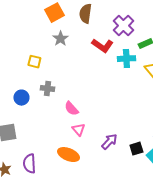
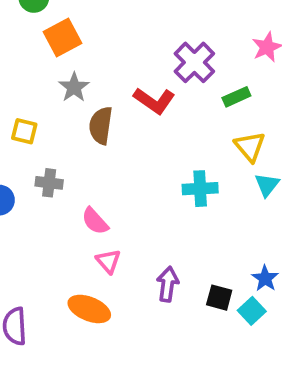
brown semicircle: (85, 14) -> (101, 126), moved
cyan cross: (126, 59) -> (200, 189), moved
purple arrow: (109, 142) -> (168, 284), turned -36
black square: (136, 149) -> (219, 298), turned 32

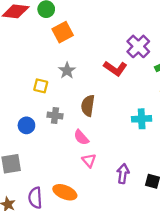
gray star: (74, 87) -> (67, 71), moved
brown semicircle: (101, 126) -> (88, 106), moved
orange ellipse: (89, 309) -> (65, 192), moved

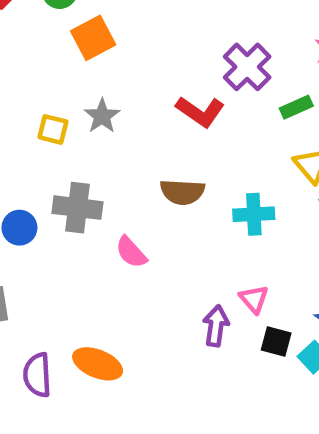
yellow square: (41, 86) -> (53, 129), moved
brown semicircle: (88, 106) -> (182, 192), moved, turned -95
gray cross: (55, 116) -> (77, 208), size x1.5
pink triangle: (89, 160) -> (254, 299), moved

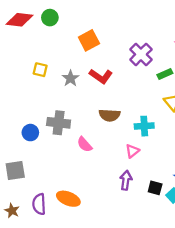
orange square: (93, 38) -> (89, 40), moved
red L-shape: (200, 112) -> (101, 76), moved
yellow square: (53, 129) -> (40, 70), moved
pink triangle: (254, 299) -> (132, 151), moved, turned 32

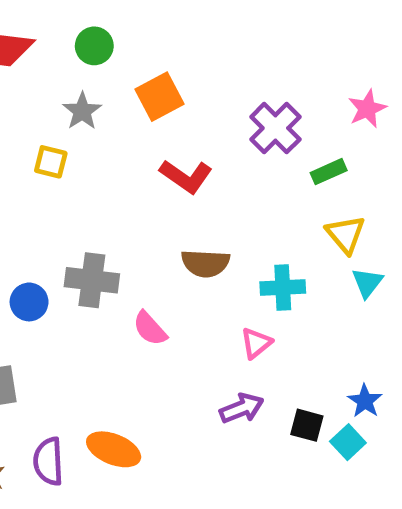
green circle: (50, 18) -> (94, 46), moved
gray star: (70, 78) -> (82, 111), moved
purple arrow: (126, 180) -> (242, 408), turned 60

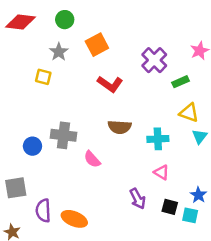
yellow triangle: (346, 234) -> (189, 113), turned -30
pink triangle: (256, 343) -> (161, 172), moved, turned -49
purple arrow: (242, 408) -> (138, 199), turned 84
cyan square: (348, 442) -> (190, 215), turned -35
purple semicircle: (48, 461) -> (43, 211), moved

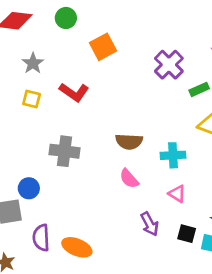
gray star: (59, 52) -> (33, 63), moved
yellow square: (43, 77) -> (32, 99), moved
red L-shape: (110, 84) -> (74, 92), moved
blue circle: (32, 146) -> (29, 188), moved
pink semicircle: (92, 159) -> (129, 179), moved

